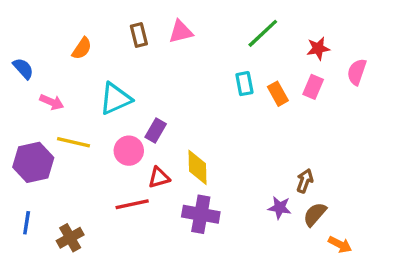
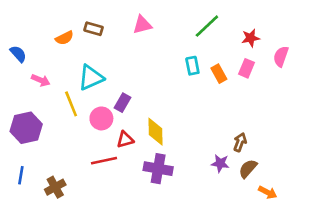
brown rectangle: (139, 35) -> (93, 29), moved, turned -60
orange semicircle: (82, 48) -> (64, 38), turned 30
yellow line: (73, 142) -> (71, 104), moved, turned 55

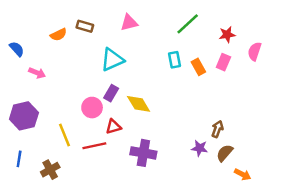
cyan triangle: (91, 78) -> (112, 60), moved
yellow line: (71, 104) -> (65, 135), moved
yellow diamond: (156, 132) -> (139, 104), moved, turned -30

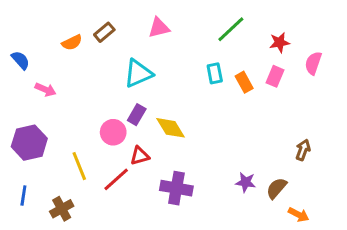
brown rectangle: (85, 26) -> (104, 32), turned -56
brown arrow: (217, 129) -> (303, 150), moved
red line: (94, 146) -> (116, 179), turned -30

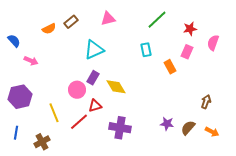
orange rectangle: (244, 82) -> (170, 67), moved
orange arrow: (299, 215) -> (212, 132), moved

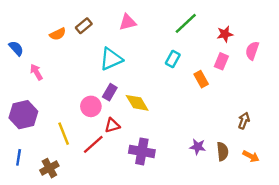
cyan rectangle: (146, 50) -> (173, 59), turned 40
pink arrow: (31, 61) -> (36, 72), turned -144
brown semicircle: (188, 128) -> (222, 151), turned 133

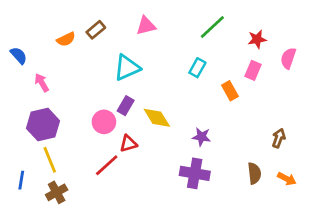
purple hexagon: (23, 115) -> (43, 125), moved
yellow line: (64, 134) -> (50, 160), moved
purple star: (198, 147) -> (201, 137), moved
purple cross: (142, 151) -> (195, 173), moved

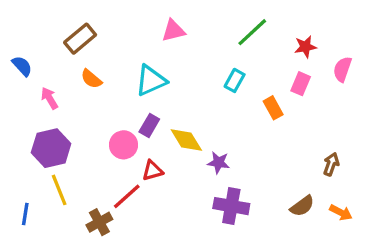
brown rectangle: (96, 30) -> (80, 39), moved, size x1.4
orange semicircle: (66, 39) -> (91, 79), moved, turned 66
purple star: (201, 137) -> (218, 163), moved
brown semicircle: (254, 173) -> (302, 206), turned 60
brown cross: (57, 192) -> (99, 222), moved

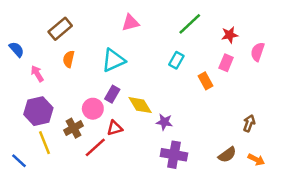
orange semicircle: (91, 79) -> (69, 59), turned 63
blue line: (25, 214) -> (19, 161), turned -56
brown cross: (99, 222) -> (73, 128), moved

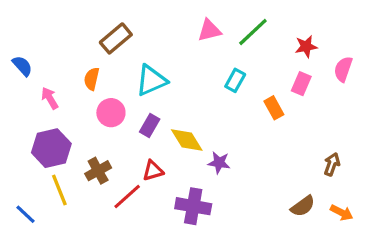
pink triangle: (130, 23) -> (209, 30), moved
brown rectangle: (60, 29) -> (116, 38), moved
pink circle: (93, 109) -> (111, 113), moved
purple cross: (174, 155) -> (193, 206), moved

